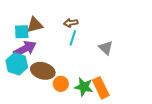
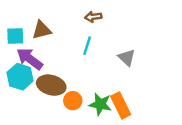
brown arrow: (71, 23) -> (93, 17), moved
cyan square: (22, 32) -> (15, 36), moved
purple arrow: (25, 49) -> (30, 59), turned -115

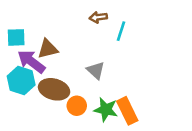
brown triangle: (42, 30) -> (48, 49), moved
cyan line: (87, 46) -> (121, 31), moved
gray triangle: (127, 58) -> (96, 70), moved

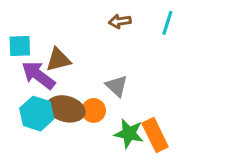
cyan line: (121, 31) -> (167, 23), moved
cyan hexagon: (21, 80) -> (37, 114), moved
orange circle: (77, 106) -> (94, 110), moved

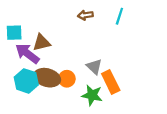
gray triangle: (117, 86) -> (94, 67), moved
orange rectangle: (155, 135) -> (111, 82), moved

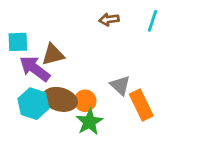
green star: (92, 95) -> (89, 122), moved, turned 30

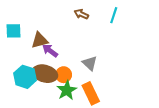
brown arrow: (109, 19) -> (81, 14), turned 32
purple arrow: (35, 69) -> (50, 51), moved, size x0.7
orange rectangle: (141, 105) -> (91, 93), moved

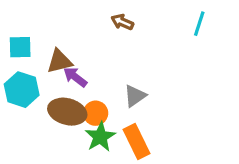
cyan line: (114, 15) -> (199, 24), moved
gray triangle: (90, 63) -> (135, 96), turned 42
cyan hexagon: (25, 77) -> (22, 90), moved

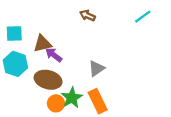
cyan line: (199, 24) -> (143, 17), turned 36
orange circle: (96, 113) -> (56, 103), moved

